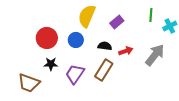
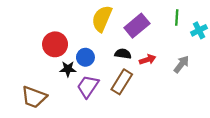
purple rectangle: (117, 22) -> (137, 26), size x1.5
blue circle: (76, 40) -> (85, 57), moved
gray arrow: (155, 55) -> (181, 64), size x0.7
black star: (51, 64) -> (68, 69), moved

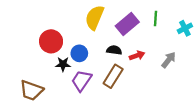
green line: (177, 17) -> (156, 19), moved

